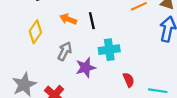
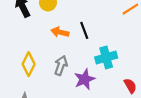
yellow diamond: (35, 32) -> (29, 64), moved

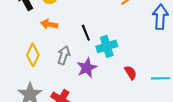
black line: (84, 30) -> (86, 33), moved
orange arrow: (60, 32) -> (49, 24), moved

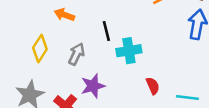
purple star: (87, 68) -> (93, 86), moved

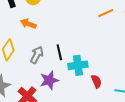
black line: (106, 31) -> (59, 52), moved
cyan cross: (129, 51) -> (78, 65), moved

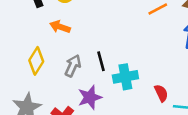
red semicircle: (96, 81) -> (161, 93), moved

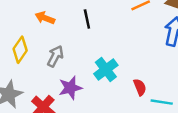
black line: (101, 61) -> (87, 19), moved
cyan cross: (125, 77) -> (106, 70), turned -30

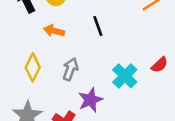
red semicircle: (140, 87) -> (160, 65), moved, turned 77

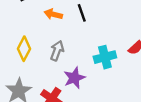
orange arrow: (54, 31) -> (53, 14), moved
cyan cross: (125, 76) -> (105, 57), turned 30

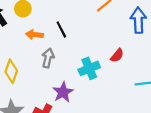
gray arrow: (57, 51) -> (48, 58), moved

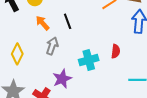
orange arrow: (34, 35) -> (43, 23), turned 35
red semicircle: (117, 55) -> (116, 51), turned -40

